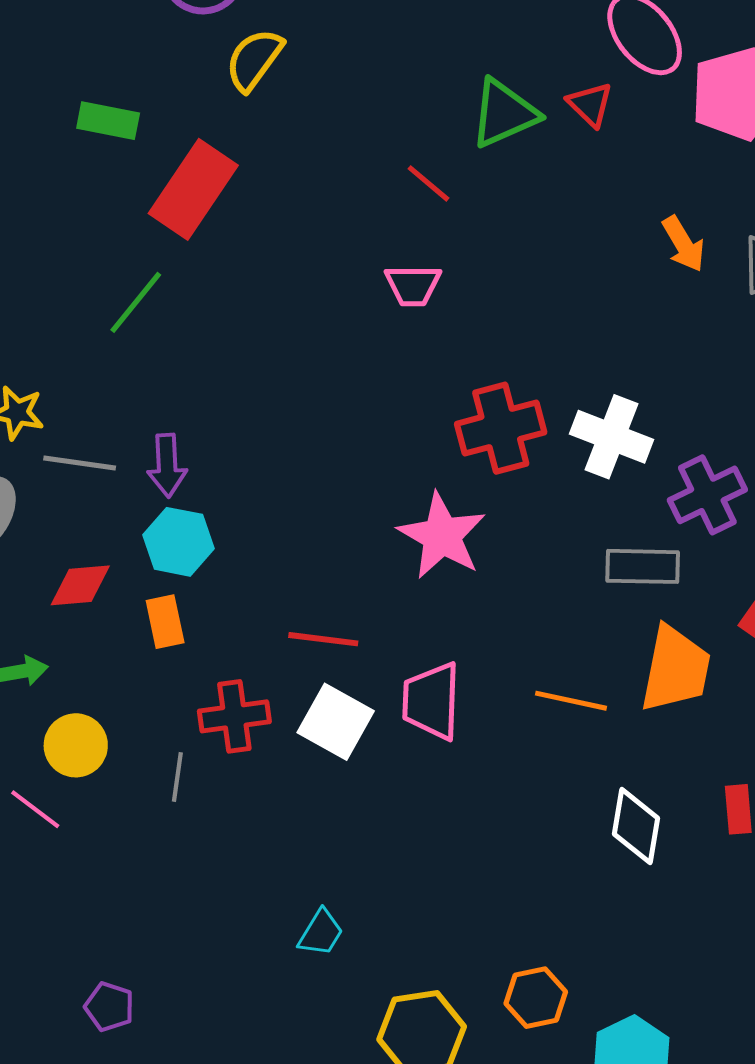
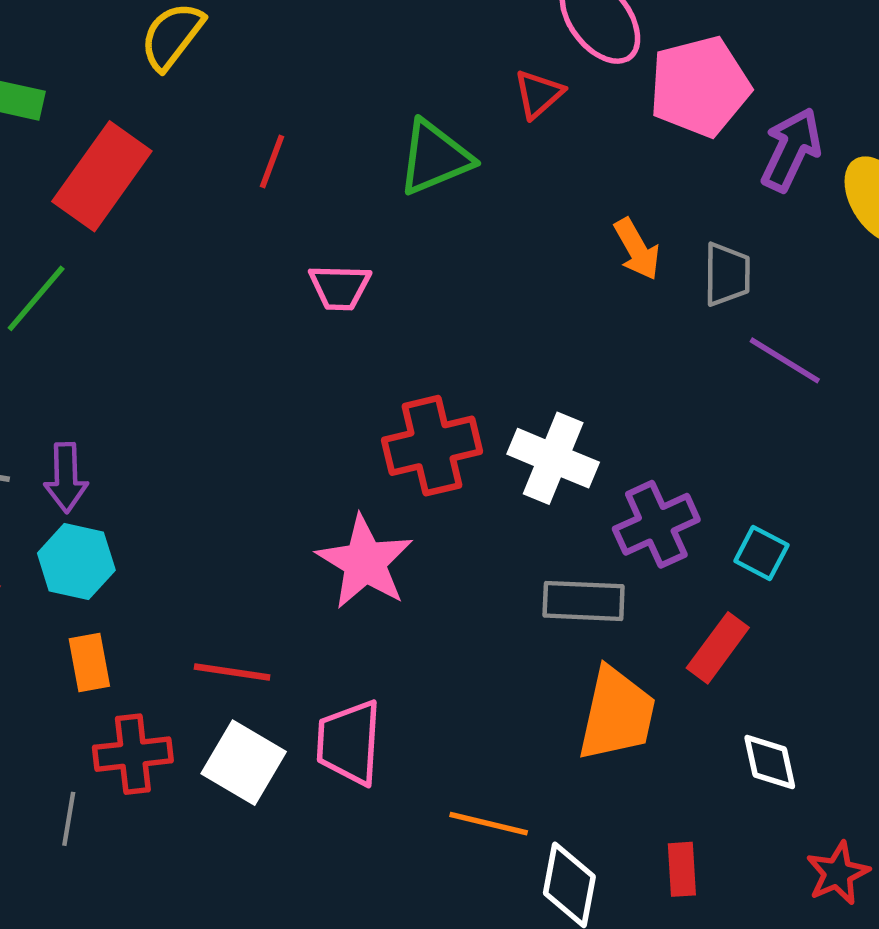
red triangle: (590, 104) -> (539, 94), turned 33
green triangle: (504, 113) -> (435, 158), moved
red line: (428, 183) -> (272, 161), moved, turned 69
orange rectangle: (165, 622) -> (89, 662), moved
orange line: (571, 701) -> (489, 824), moved

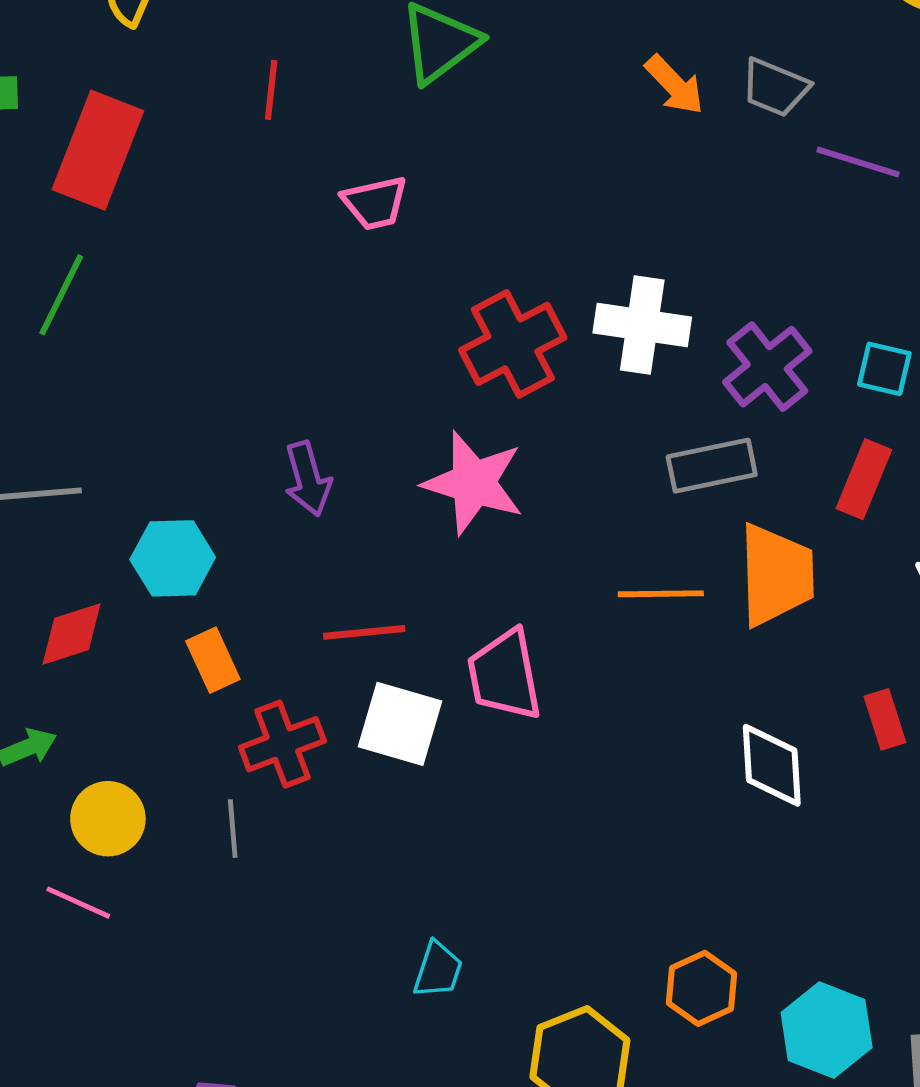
gray trapezoid: (727, 274) -> (775, 87), turned 126
purple arrow: (66, 478) -> (308, 479), moved
orange line: (489, 824) -> (661, 594), moved

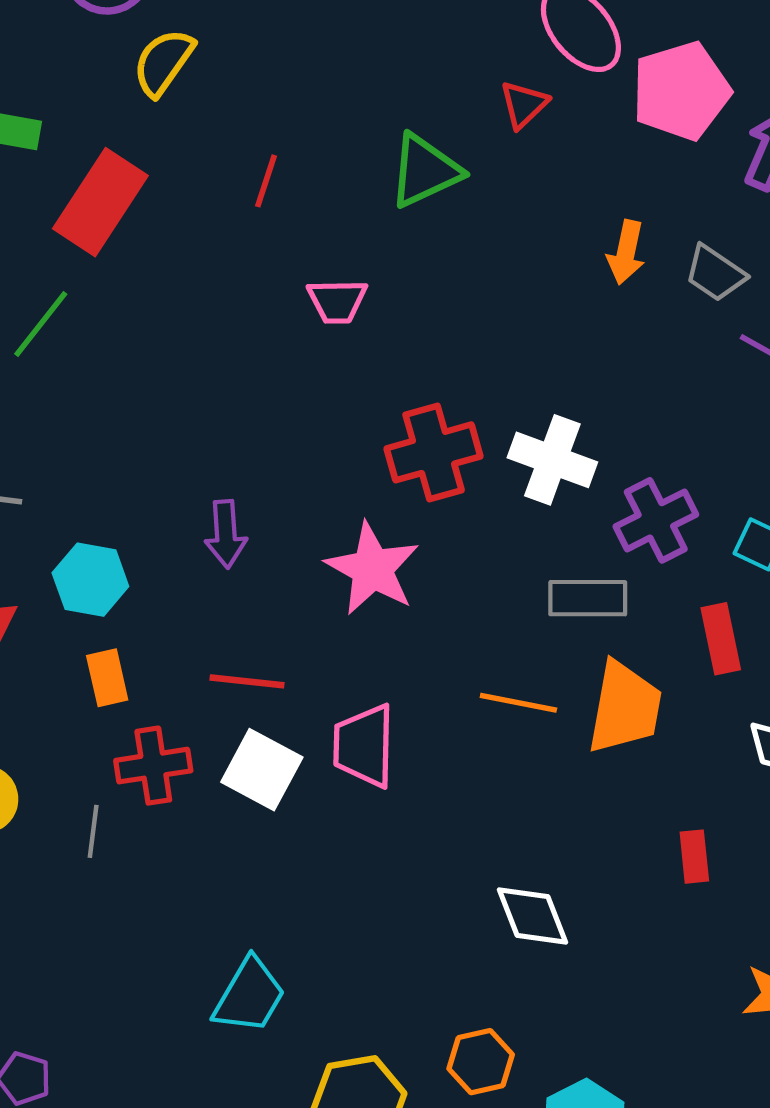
orange arrow: (674, 85) -> (626, 252), turned 44
red rectangle: (864, 479) -> (721, 639), turned -46
white diamond: (772, 765) -> (532, 916), moved, turned -30
cyan trapezoid: (438, 970) -> (249, 996), size x1.5

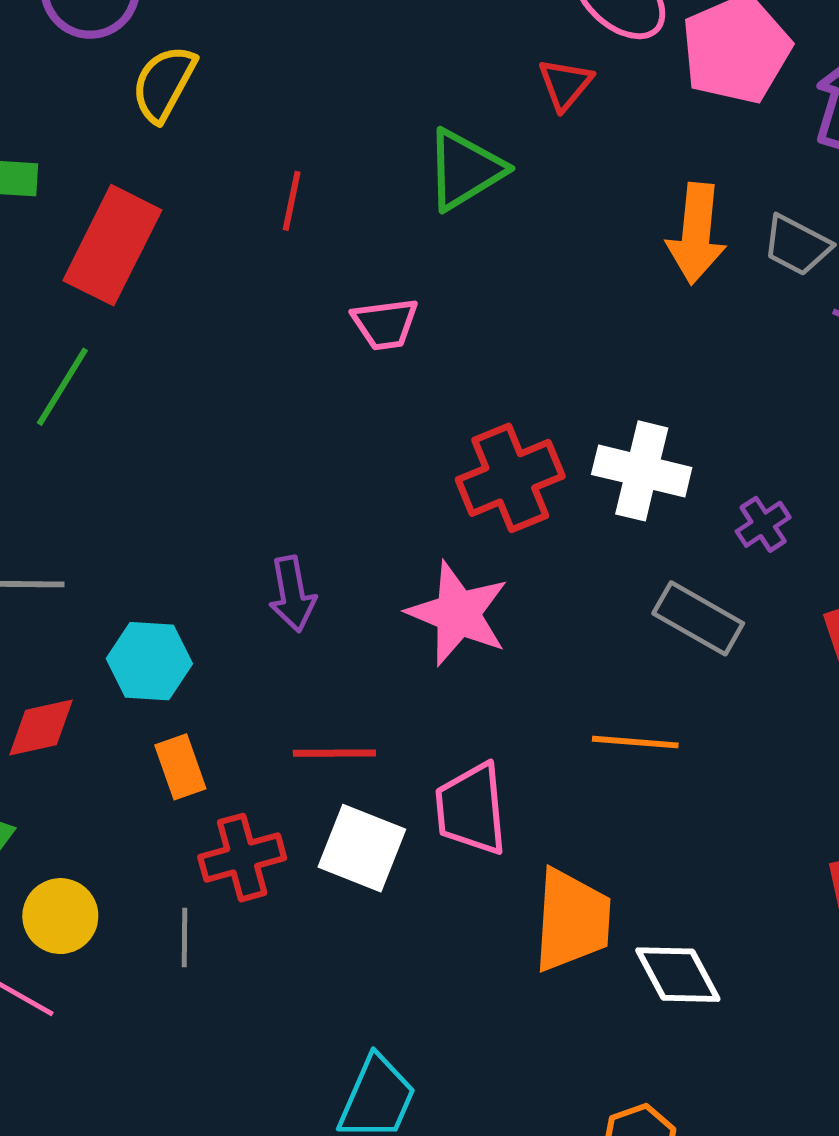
orange arrow: (626, 252) -> (696, 234), size x1.4
purple cross: (656, 520) -> (763, 524), size x0.6
gray rectangle: (588, 598) -> (698, 618), turned 36
orange trapezoid: (625, 708) -> (572, 920), moved

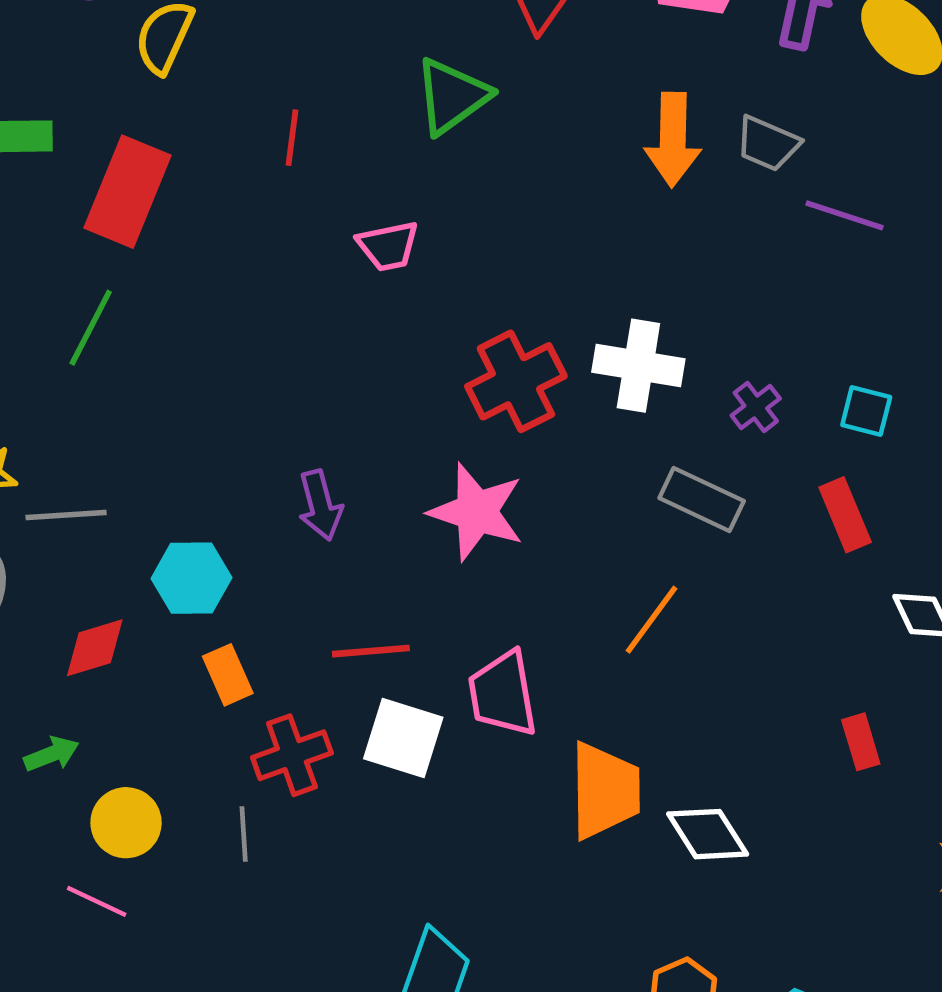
orange line: (635, 742) -> (652, 620), turned -54

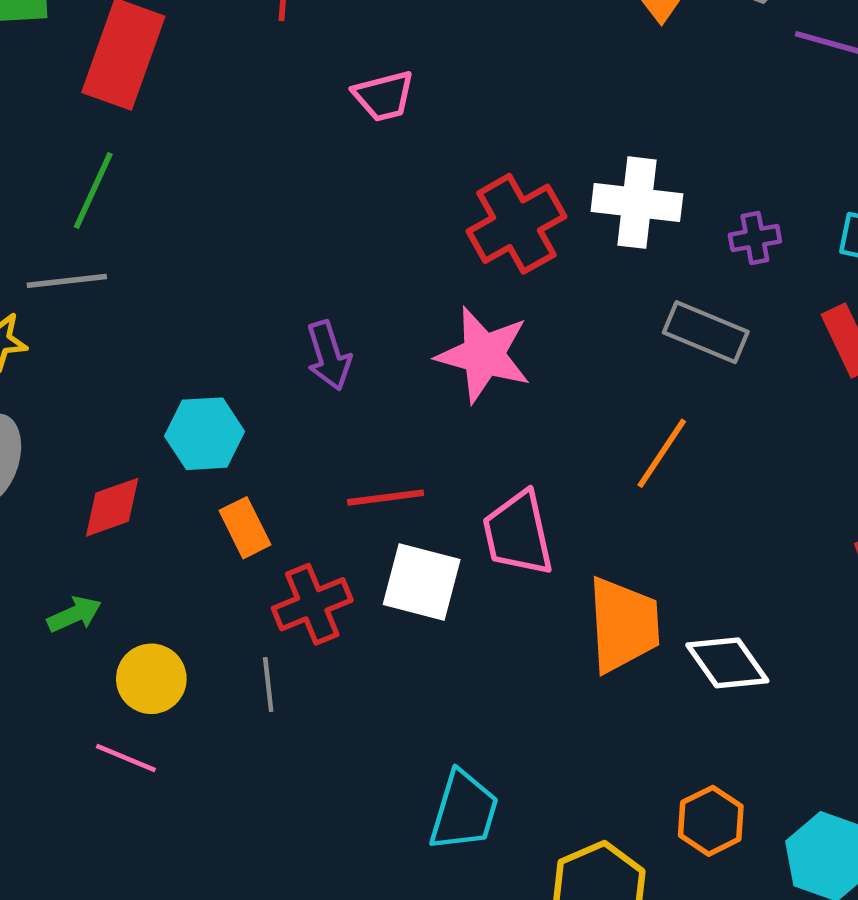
purple cross: (756, 407) -> (755, 238), turned 30
gray line: (66, 515) -> (67, 281), moved

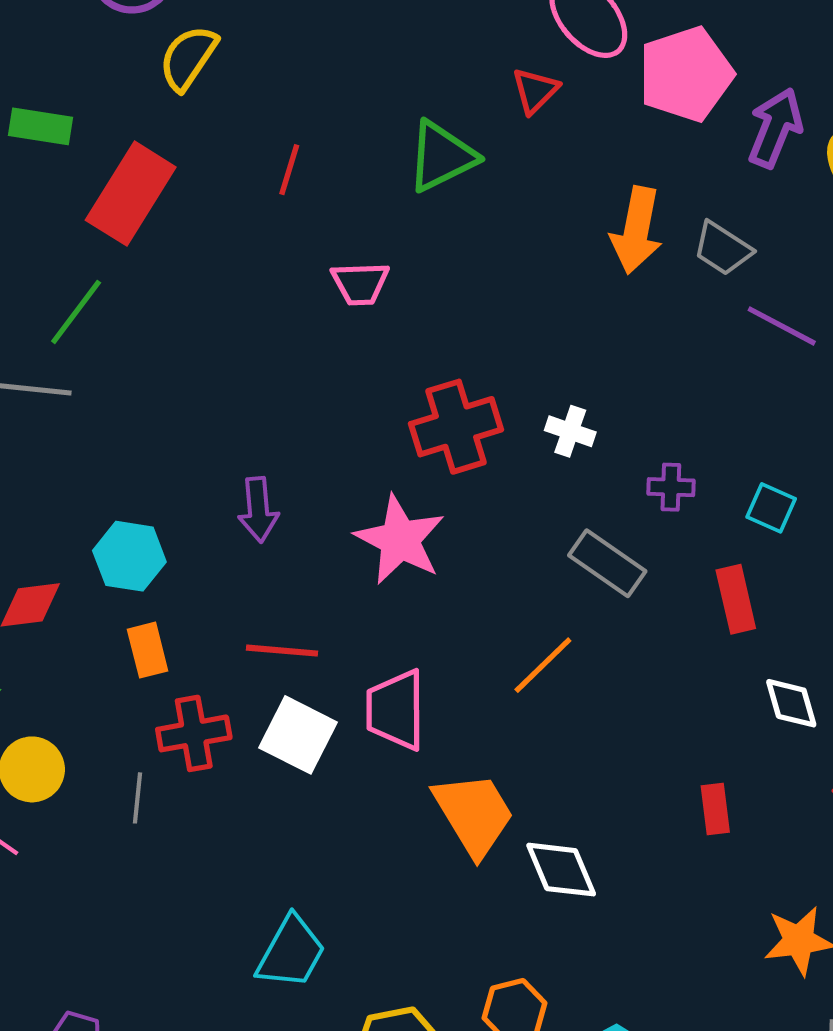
white cross: (637, 203) -> (570, 431), size x0.6
orange trapezoid: (623, 625) -> (474, 814), turned -40

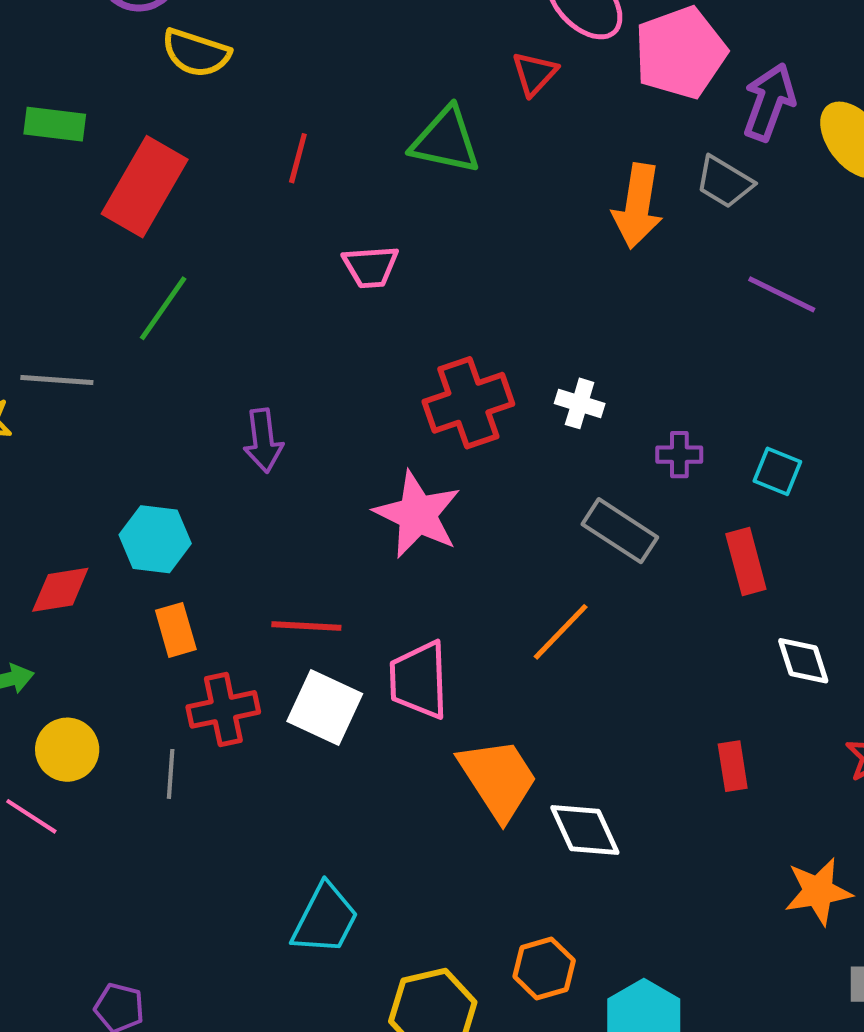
yellow semicircle: (188, 58) -> (196, 53), turned -104
green triangle: (442, 156) -> (446, 140), turned 40
gray trapezoid: (722, 249) -> (724, 182), moved
green line: (76, 312) -> (163, 308), moved
purple arrow: (258, 510) -> (263, 441), moved

